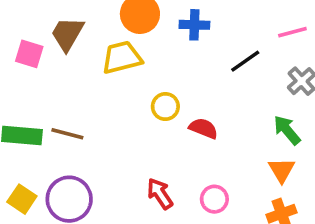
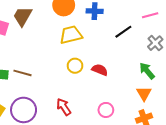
yellow trapezoid: (122, 57) -> (71, 35), moved
yellow circle: (165, 107) -> (75, 66), moved
red arrow: (160, 194) -> (64, 107), moved

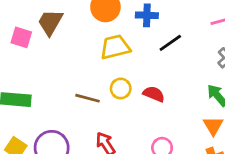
black line: (123, 32) -> (170, 43), moved
brown line: (23, 73) -> (88, 98), moved

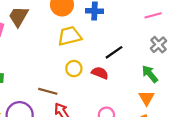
black line: (170, 43) -> (114, 52), moved
brown line: (88, 98) -> (48, 91), moved

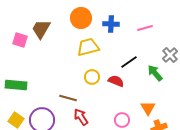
pink line: (153, 15) -> (145, 28), moved
green arrow: (150, 74) -> (155, 73), moved
orange triangle: (147, 98) -> (148, 108), moved

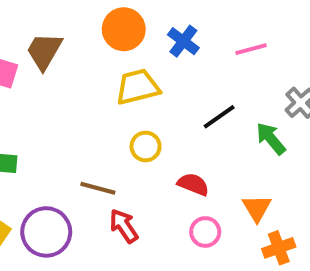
blue cross: (111, 24) -> (183, 41), turned 35
red semicircle: (116, 81) -> (193, 184), moved

